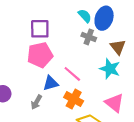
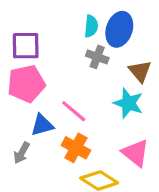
cyan semicircle: (85, 16) -> (91, 26), turned 48

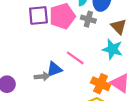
pink pentagon: (26, 84) -> (62, 16), moved
orange cross: (76, 148) -> (101, 84), moved
gray arrow: (22, 153) -> (42, 77), moved, turned -120

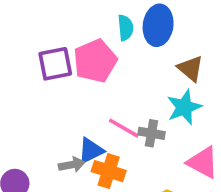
gray cross: (88, 19) -> (151, 133), moved
cyan star: (112, 49) -> (184, 107), turned -30
orange cross: (101, 84) -> (109, 171), moved

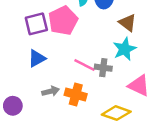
blue triangle: (91, 151) -> (37, 58), moved

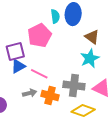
purple square: (36, 24) -> (15, 52), moved
pink line: (84, 65) -> (39, 74), moved
gray cross: (103, 68) -> (74, 86), moved, size x1.5

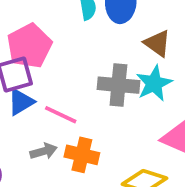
pink pentagon: (39, 35) -> (29, 46), moved
gray cross: (74, 86) -> (118, 85), moved

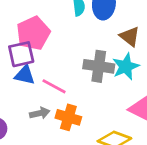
blue triangle: (21, 102) -> (25, 75), turned 40

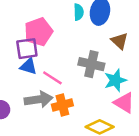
cyan star: (126, 67) -> (115, 80), moved
gray arrow: (40, 113) -> (39, 99), size x1.6
orange cross: (68, 117) -> (62, 105), turned -36

